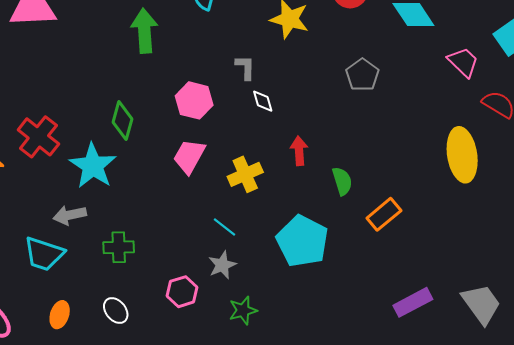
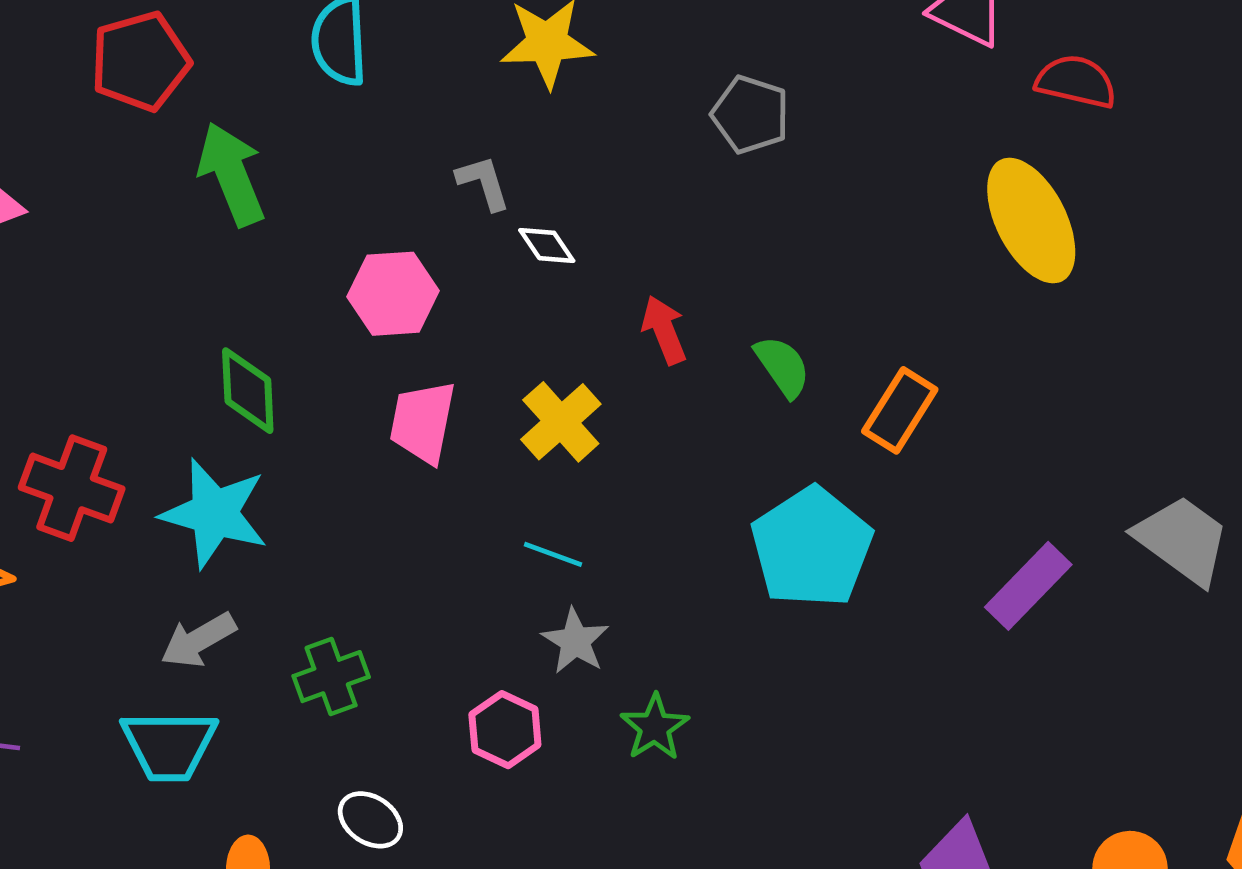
cyan pentagon: (302, 241) -> (812, 547), moved, turned 30

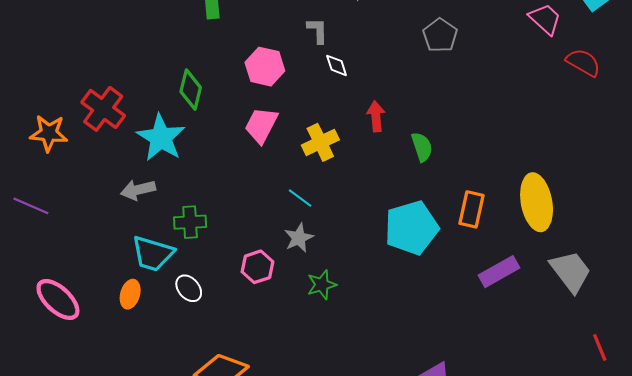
yellow ellipse: (1031, 221) -> (537, 202), moved
orange rectangle: (900, 410) -> (471, 209), moved, turned -36
cyan trapezoid: (169, 745) -> (153, 254), moved

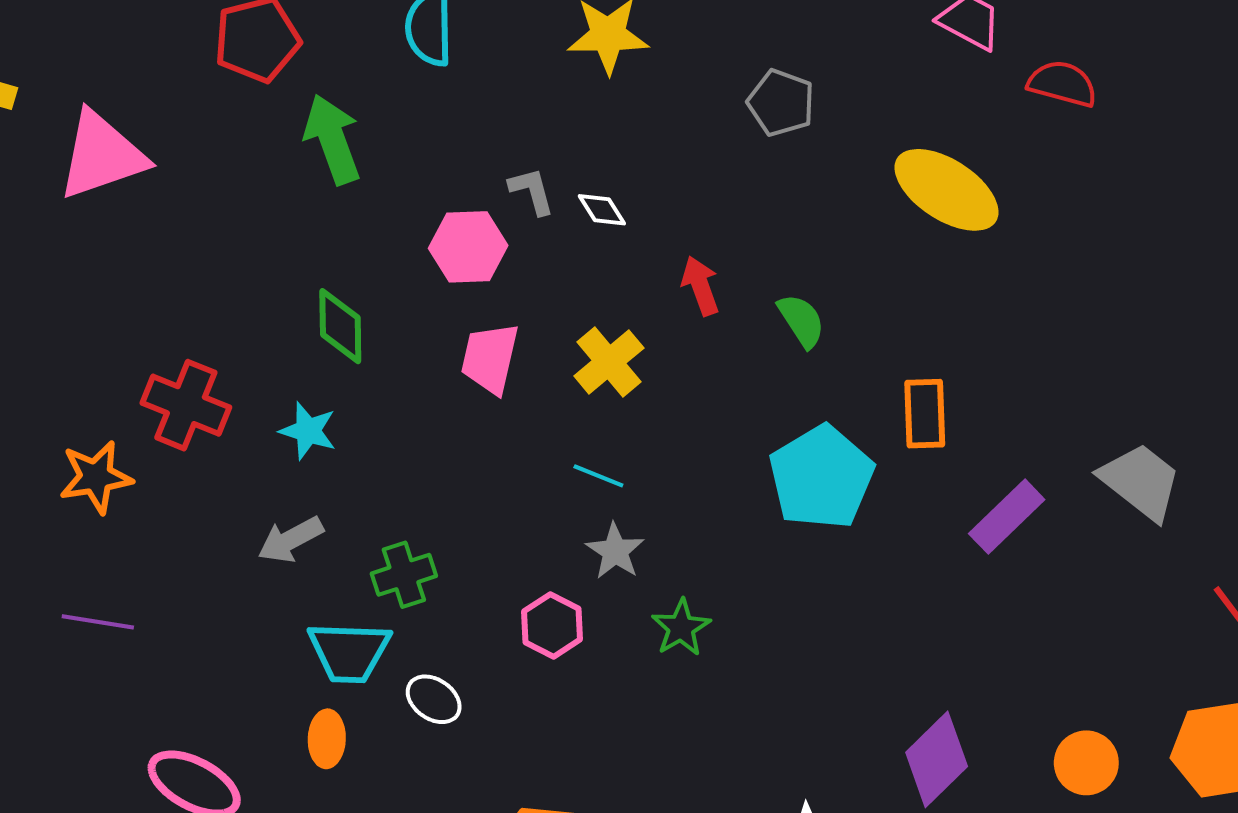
gray L-shape: (317, 31) -> (532, 191), moved
cyan star: (161, 138) -> (308, 431), size x0.6
yellow ellipse: (537, 202) -> (946, 190), moved, turned -32

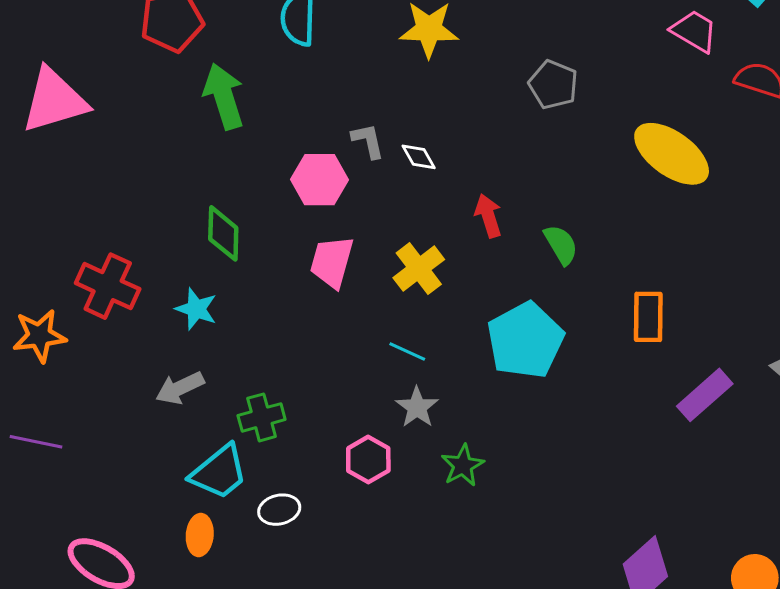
cyan pentagon: (821, 477) -> (525, 340), moved
cyan trapezoid: (349, 652) -> (219, 472), turned -44
white ellipse: (434, 699) -> (279, 510), turned -51

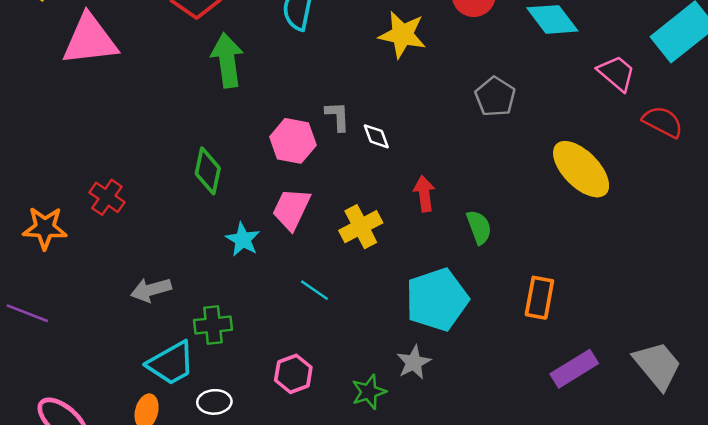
red cross: (108, 286) -> (107, 197), size x0.7
cyan star: (196, 309) -> (243, 239), moved
cyan line: (407, 352) -> (314, 290), moved
gray star: (417, 407) -> (414, 362), moved

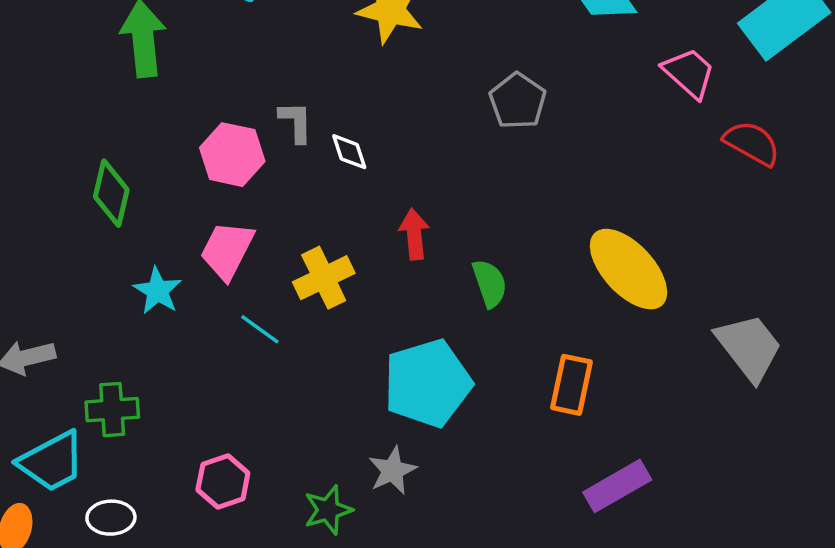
yellow ellipse: (581, 169) -> (629, 269), moved
cyan line: (314, 290) -> (260, 329), moved
gray trapezoid: (657, 365) -> (749, 347), moved

